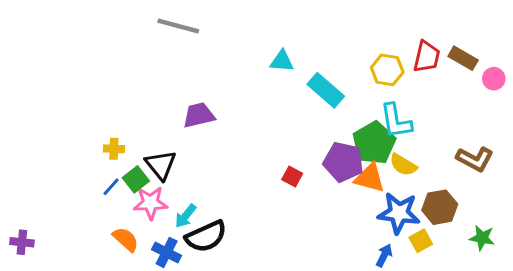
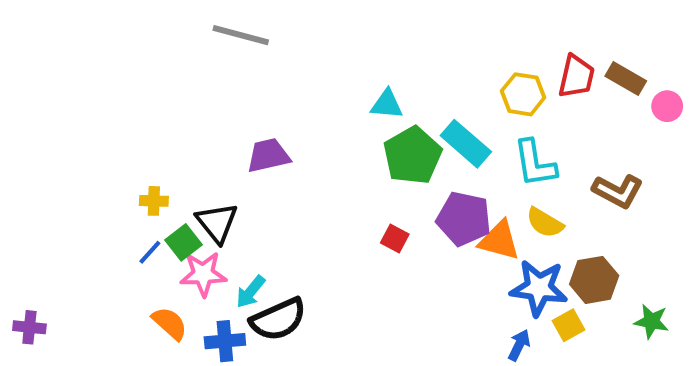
cyan triangle: (282, 61) -> (387, 104), moved
cyan rectangle: (326, 90) -> (466, 144), moved
green pentagon: (374, 143) -> (412, 156), moved
brown L-shape: (475, 159) -> (618, 191), moved
blue cross: (167, 252) -> (225, 341), turned -32

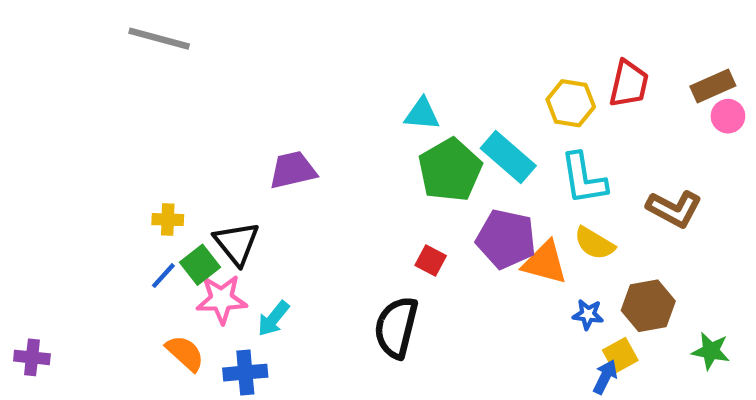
gray line: (241, 35) -> (159, 39), moved
brown rectangle: (626, 79) -> (713, 86), moved, turned -54
blue star: (539, 288) -> (588, 314), size x0.5
black semicircle: (278, 319) -> (396, 327), moved, turned 128
blue arrow: (519, 345) -> (605, 377), moved

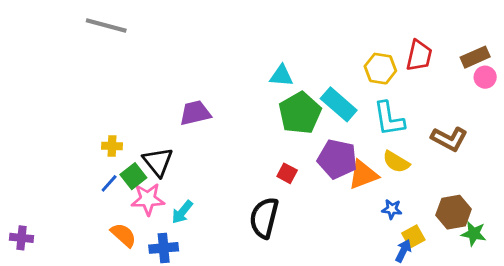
orange triangle: (545, 263) -> (363, 175), turned -36
brown hexagon: (648, 306) -> (454, 212), moved

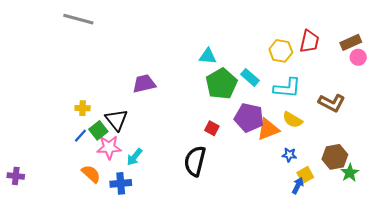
cyan rectangle: (339, 104) -> (250, 77), size x0.7
cyan L-shape: (389, 119) -> (287, 88), turned -76
green star: (474, 234) -> (350, 173), turned 30

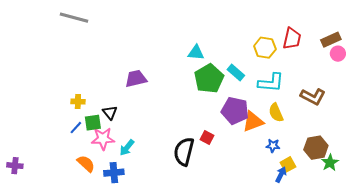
black triangle: (116, 120) -> (110, 113), size x0.7
yellow semicircle: (292, 120) -> (276, 113), turned 36
red square: (212, 128) -> (207, 138), moved
green square: (98, 130) -> (93, 123), turned 30

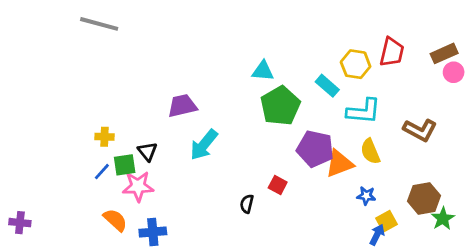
cyan rectangle: (236, 73) -> (327, 86), moved
cyan arrow: (127, 148) -> (204, 145), moved, size x1.4
black semicircle: (184, 152) -> (247, 204), size x0.5

